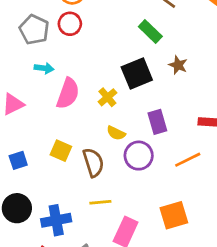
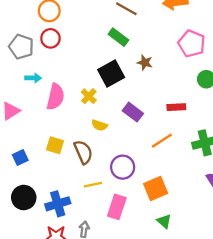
purple rectangle: (157, 122) -> (133, 112), turned -30
purple circle: (139, 156) -> (123, 167), moved

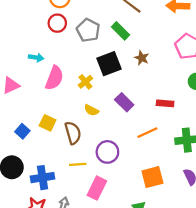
gray pentagon: (21, 47) -> (88, 30), moved
blue square: (20, 157) -> (22, 131), moved, turned -32
orange square: (156, 189) -> (152, 177), moved

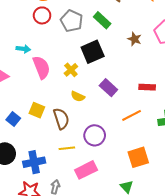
brown star: (142, 58) -> (135, 39), moved
pink semicircle: (54, 78) -> (41, 67), turned -40
pink rectangle: (97, 188) -> (86, 170), turned 40

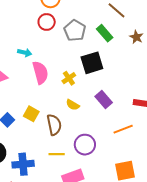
brown star: (135, 39) -> (136, 37), moved

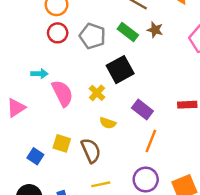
brown star: (136, 37) -> (155, 30), moved
orange line: (123, 129) -> (151, 141), moved, turned -36
purple circle: (85, 145) -> (146, 180), moved

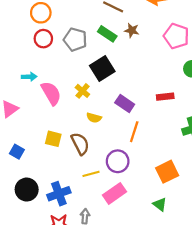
blue square: (35, 156) -> (17, 152), moved
purple circle: (146, 180) -> (118, 161), moved

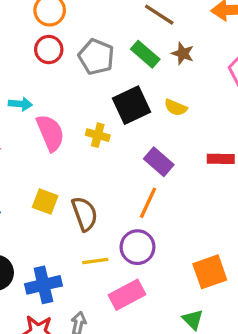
yellow cross: (82, 91) -> (98, 135), turned -32
yellow semicircle: (94, 118) -> (176, 108), moved
orange line: (134, 132) -> (148, 203), moved

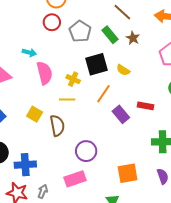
purple rectangle: (159, 162) -> (121, 114), moved
orange line: (148, 203) -> (104, 94), moved
yellow line: (95, 261) -> (67, 100), moved

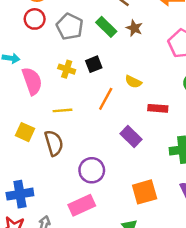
black square: (97, 64) -> (94, 64), size x0.6
yellow semicircle: (123, 70) -> (133, 82), moved
yellow cross: (73, 79) -> (67, 69), moved
purple rectangle: (121, 114) -> (131, 137), moved

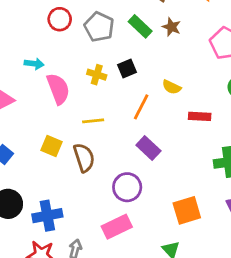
purple rectangle: (131, 137) -> (148, 148), moved

